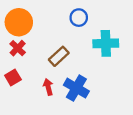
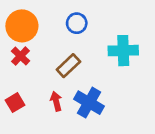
blue circle: (79, 18) -> (77, 23), moved
red square: (13, 77) -> (15, 103), moved

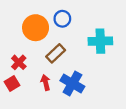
orange circle: (22, 26) -> (36, 28), moved
red cross: (21, 56) -> (19, 62), moved

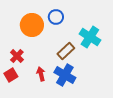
cyan cross: (100, 41) -> (90, 37), turned 35
brown rectangle: (56, 53) -> (66, 51), moved

